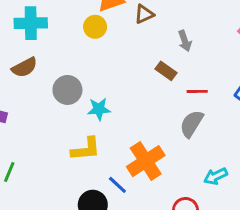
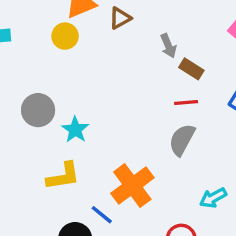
brown rectangle: (166, 71) -> (191, 69), moved
cyan star: (99, 109) -> (75, 130), turned -30

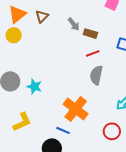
yellow L-shape: (63, 176) -> (22, 122), moved

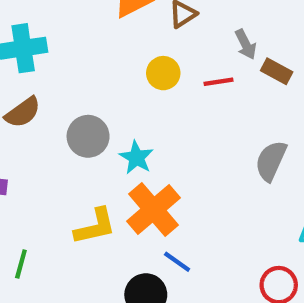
yellow circle: (14, 35) -> (163, 73), moved
red line: (93, 53) -> (218, 82), moved
orange cross: (76, 109) -> (153, 209), moved

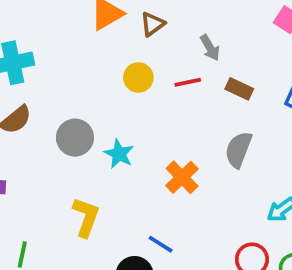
brown rectangle: (277, 71) -> (239, 89), moved
orange cross: (153, 209) -> (182, 177), moved, size x0.7
yellow L-shape: (95, 226) -> (86, 217), turned -54

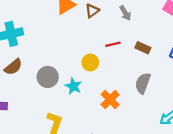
gray arrow: (210, 48) -> (125, 13), moved
yellow circle: (138, 78) -> (90, 63), moved

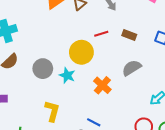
yellow circle: (90, 63) -> (81, 52), size x1.5
gray semicircle: (143, 83) -> (132, 68), turned 42

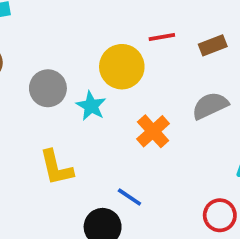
brown rectangle: (129, 35) -> (213, 45), turned -48
yellow L-shape: (52, 111) -> (56, 168), turned 145

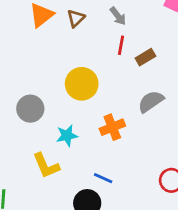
red line: (162, 37) -> (121, 45), moved, turned -60
cyan star: (91, 106) -> (67, 136), moved, turned -30
orange cross: (153, 131) -> (112, 127), turned 30

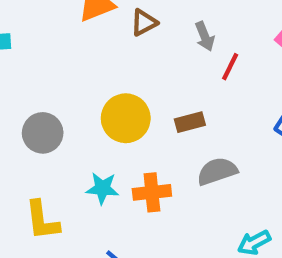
red line: (121, 45) -> (230, 67), moved
brown rectangle: (145, 57) -> (190, 122), moved
cyan star: (67, 136) -> (102, 188), moved

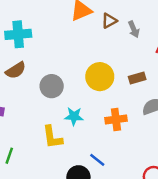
gray arrow: (205, 36) -> (134, 29), moved
cyan star: (102, 188) -> (74, 116), moved

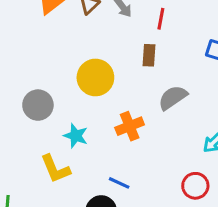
brown rectangle: (137, 78) -> (149, 55), moved, turned -56
cyan star: (74, 116) -> (76, 136), turned 30

